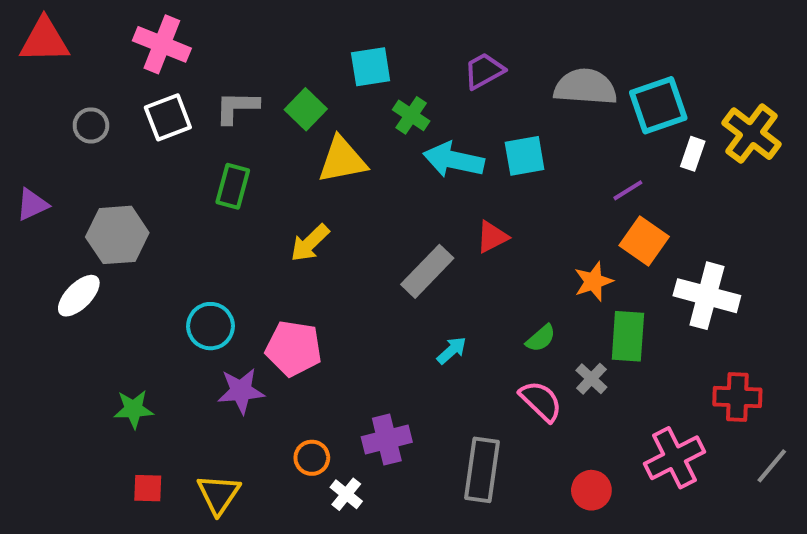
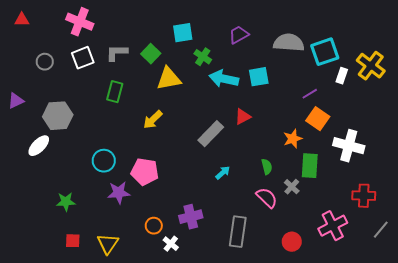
red triangle: (44, 40) -> (22, 20), size x0.6
green semicircle: (541, 338) -> (267, 167), turned -63

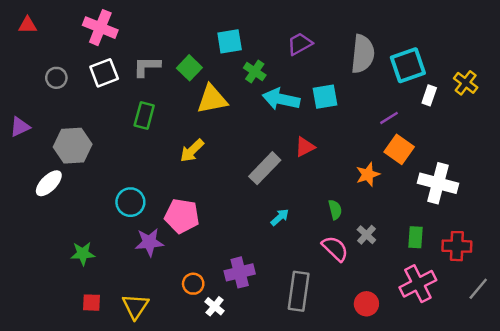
gray semicircle: (289, 43) -> (363, 54), turned 92
yellow cross: (371, 66) -> (466, 83), size x0.7
green rectangle: (310, 166) -> (415, 237), moved, size x0.7

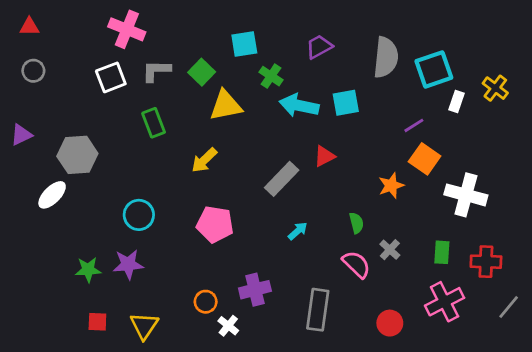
pink cross: (100, 28) -> (127, 29), moved
gray circle: (56, 78) -> (33, 71), moved
green rectangle: (144, 115) -> (154, 123), turned -36
pink pentagon: (182, 216) -> (215, 224), moved
purple star: (149, 242) -> (128, 264), moved

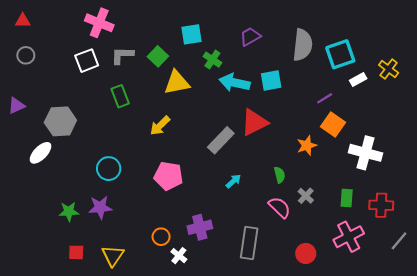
white rectangle: (457, 101) -> (358, 79), turned 42
red triangle: (324, 156) -> (254, 122), size x1.6

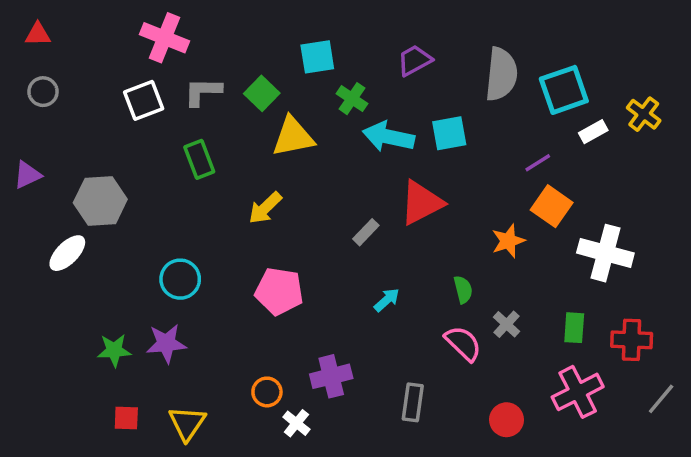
gray rectangle: (221, 140) -> (366, 232), size x0.6
gray rectangle: (249, 243) -> (413, 402), size x0.7

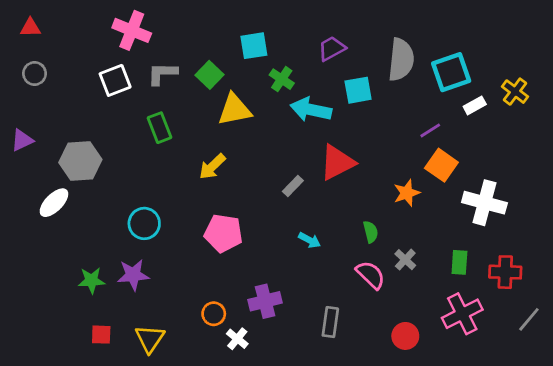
cyan square: (449, 133) -> (358, 90), moved
cyan arrow: (387, 300) -> (309, 240), turned 70

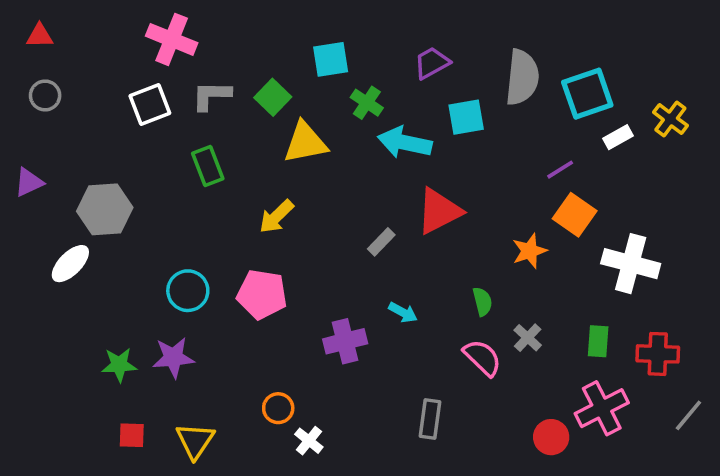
pink pentagon: (223, 233) -> (262, 294), moved
purple cross: (265, 301) -> (345, 341), moved
red circle: (405, 336) -> (551, 437), moved

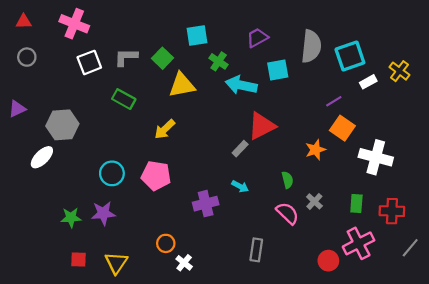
pink cross: (172, 39) -> (74, 24), moved
green rectangle: (208, 166) -> (124, 99), turned -40
gray rectangle: (381, 242) -> (240, 149), moved

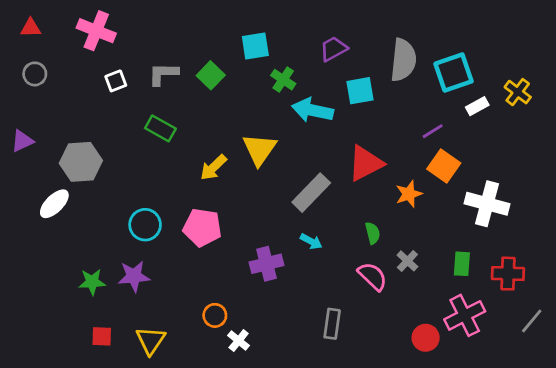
white square: (89, 62) -> (116, 81), size x0.7
yellow triangle: (182, 85) -> (260, 149), moved, turned -44
red triangle: (262, 126) -> (366, 163), moved
gray rectangle: (240, 149) -> (311, 193), size x1.8

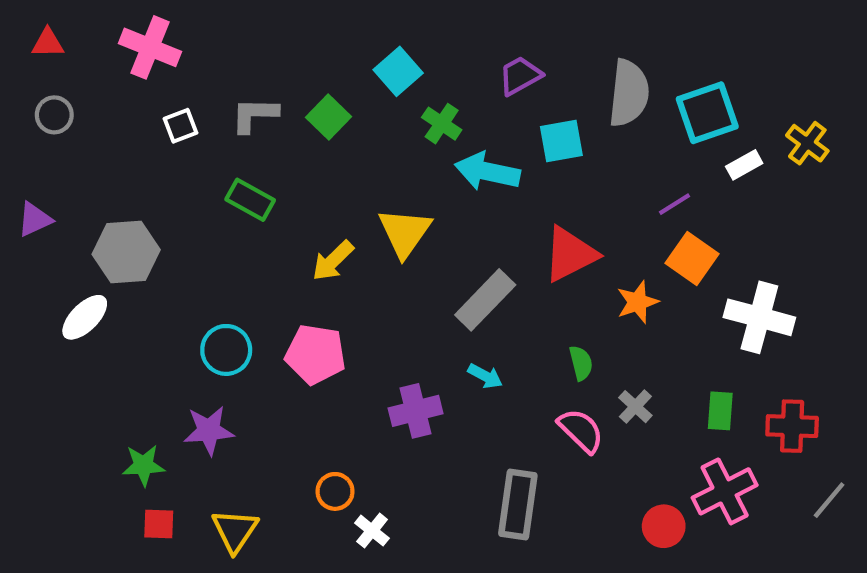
cyan square: (255, 46) -> (398, 71), turned -32
green star: (92, 282) -> (143, 465), moved
gray rectangle: (332, 324) -> (518, 504), size x1.4

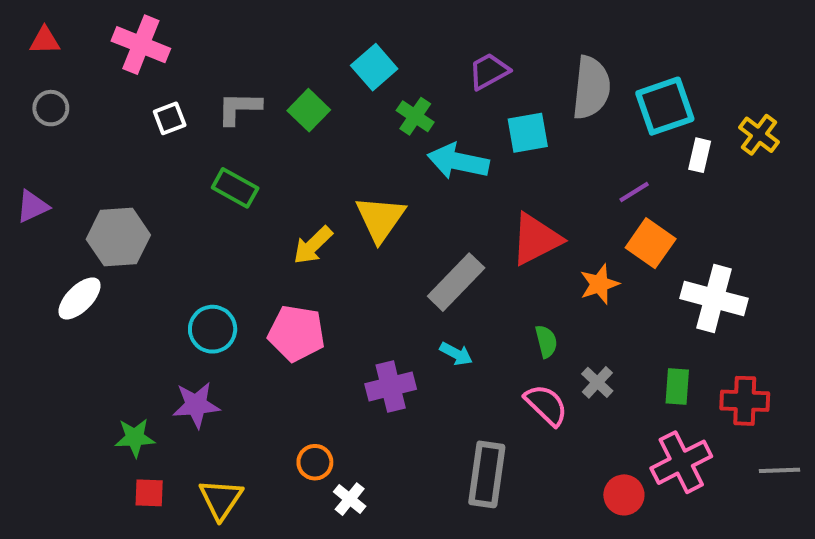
white rectangle: (744, 165) -> (700, 155), turned -48
gray line: (829, 500) -> (780, 470), turned 48

